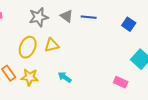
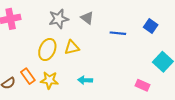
blue line: (89, 17) -> (118, 33), moved
cyan arrow: (65, 77) -> (85, 80), turned -32

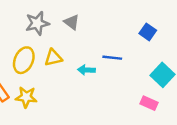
blue line: (118, 33) -> (112, 58), moved
cyan arrow: (85, 80) -> (86, 70), moved
pink rectangle: (142, 85) -> (149, 103), moved

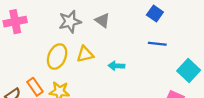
blue square: (148, 32) -> (155, 13), moved
blue line: (112, 58) -> (157, 44), moved

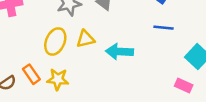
cyan arrow: (116, 66) -> (119, 52), size x1.5

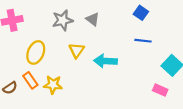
yellow triangle: (85, 39) -> (77, 50), turned -42
yellow ellipse: (55, 41) -> (36, 52), moved

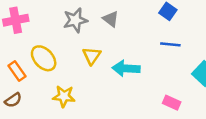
yellow ellipse: (36, 52) -> (44, 58), turned -65
orange rectangle: (30, 80) -> (17, 71), moved
pink rectangle: (160, 90) -> (172, 103), moved

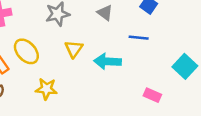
gray triangle: (111, 19) -> (105, 13), moved
blue line: (170, 44) -> (139, 38), moved

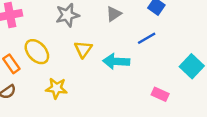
gray triangle: (105, 13) -> (114, 14), turned 49
blue line: (139, 38) -> (147, 38), turned -36

